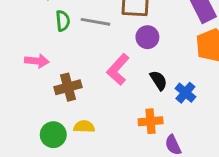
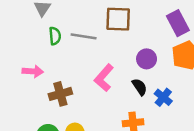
purple circle: (147, 37) -> (147, 59), moved

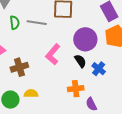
purple circle: (147, 59) -> (85, 39), size x1.5

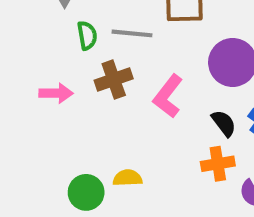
black semicircle: (80, 61) -> (224, 123), moved
brown cross: (19, 67) -> (114, 80), moved

